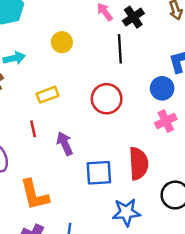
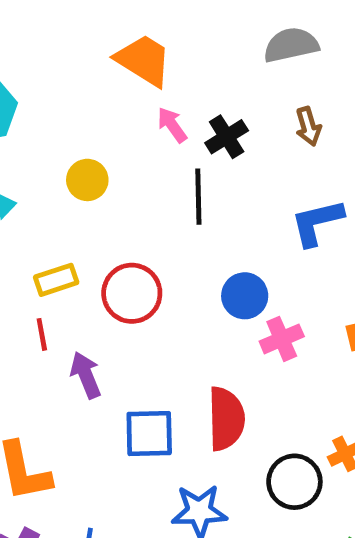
blue circle: (162, 88) -> (245, 296), moved
red circle: (107, 99) -> (132, 293), moved
red line: (33, 129) -> (42, 334), moved

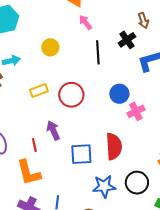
black cross: (227, 137) -> (127, 40), moved
red line: (42, 334) -> (34, 145), moved
black circle: (294, 482) -> (137, 183), moved

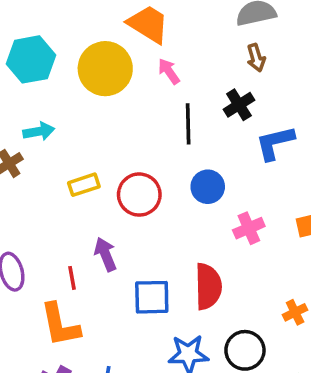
brown arrow: (143, 20) -> (256, 58), moved
yellow circle: (50, 47) -> (105, 69), moved, size x1.8
blue circle: (119, 94) -> (208, 187), moved

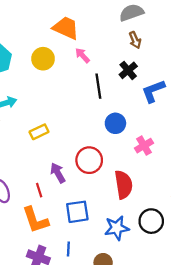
yellow circle: (105, 69) -> (43, 59), size x0.7
red circle: (139, 195) -> (89, 160), moved
blue square: (152, 297) -> (77, 212), moved

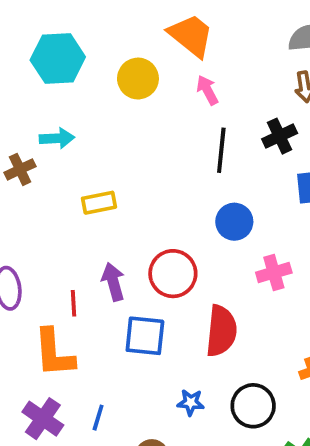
blue square: (77, 212) -> (145, 336), moved
blue star: (117, 228) -> (191, 402), size x0.6

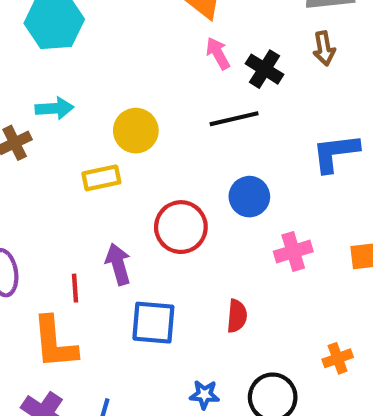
yellow circle: (138, 79) -> (136, 131), moved
black cross: (280, 136) -> (265, 69), moved, turned -32
black line: (221, 150) -> (234, 119), turned 72
red circle: (173, 274) -> (181, 227), moved
red semicircle: (221, 331) -> (237, 316), size x0.6

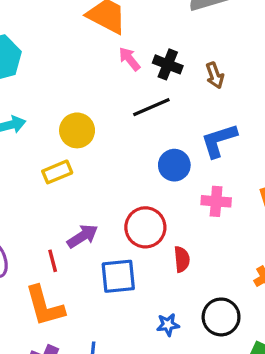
brown arrow: (324, 48) -> (215, 75), moved
blue L-shape: (335, 153) -> (219, 140), moved
red circle: (181, 227) -> (145, 227), moved
pink cross: (293, 252) -> (216, 201), turned 32
purple arrow: (118, 264) -> (83, 236), turned 84

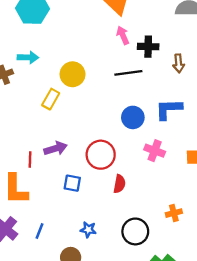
black cross: (168, 64) -> (148, 47), turned -36
yellow rectangle: (57, 172) -> (51, 99), turned -54
blue square: (118, 276) -> (72, 183), size x0.7
blue star: (168, 325) -> (88, 230), moved

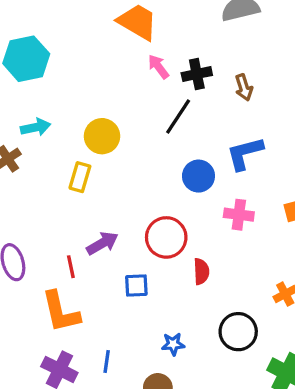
black line: (128, 73) -> (178, 116), turned -36

